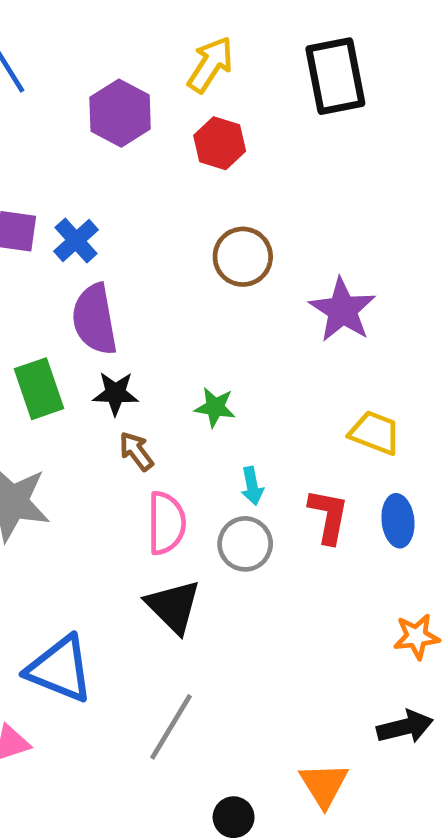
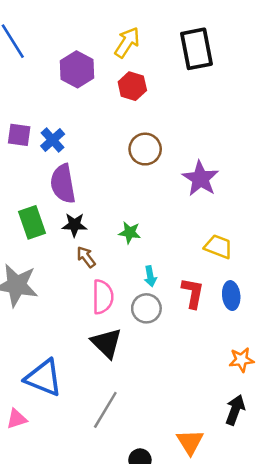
black arrow: (405, 727) -> (235, 410), turned -56

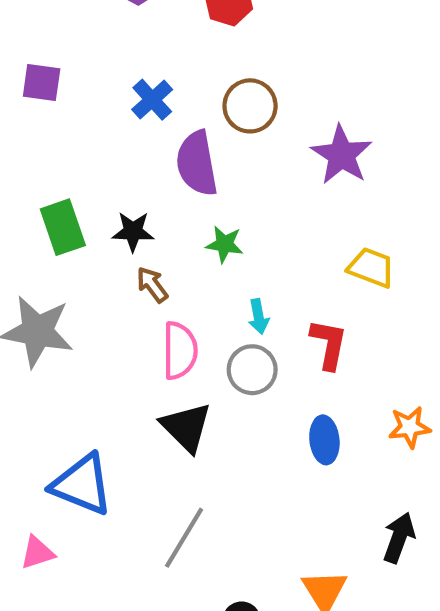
blue cross: (53, 140) -> (152, 100), moved
purple semicircle: (63, 184) -> (197, 163), moved
blue ellipse: (231, 296) -> (324, 440), moved
orange star: (241, 360) -> (410, 427), moved

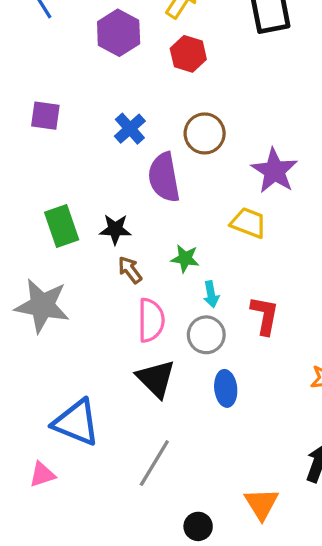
green star: (224, 244) -> (185, 258), moved
yellow trapezoid: (371, 268) -> (248, 223), moved
blue ellipse: (324, 440) -> (226, 388), moved

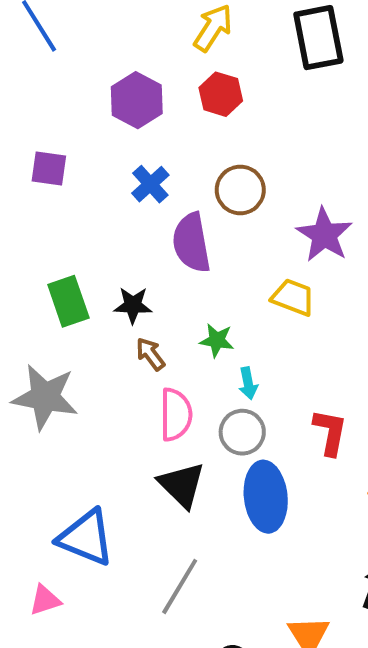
purple hexagon: (119, 33) -> (137, 100), moved
red L-shape: (265, 315) -> (330, 432), moved
blue ellipse: (226, 388) -> (266, 497), size x1.6

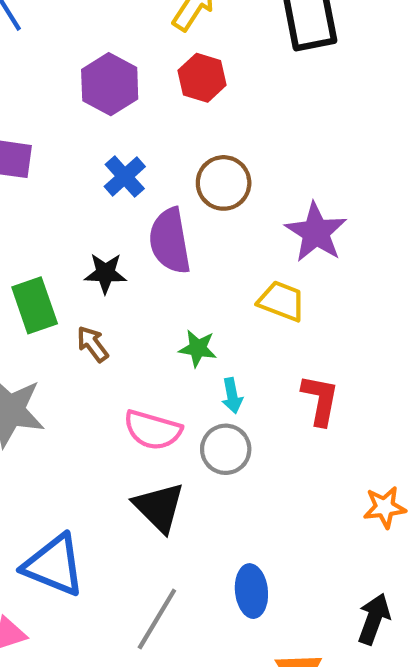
black star: (133, 305) -> (105, 273), moved
brown arrow: (150, 354) -> (93, 344), moved
pink semicircle: (176, 415) -> (153, 430), turned 106
red L-shape: (330, 432) -> (320, 400), moved
blue ellipse: (266, 497) -> (251, 591), moved, size x0.7

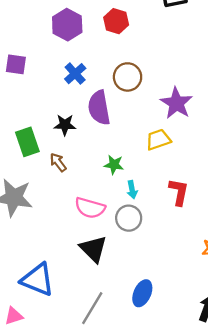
yellow trapezoid: (282, 301) -> (158, 140), turned -40
blue ellipse: (251, 591) -> (142, 293), turned 30

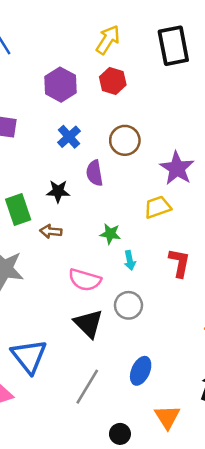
purple semicircle: (99, 108) -> (95, 173), size x0.7
brown arrow: (58, 162) -> (51, 231), turned -48
gray circle: (129, 218) -> (128, 305), moved
blue triangle: (38, 280) -> (29, 356), turned 30

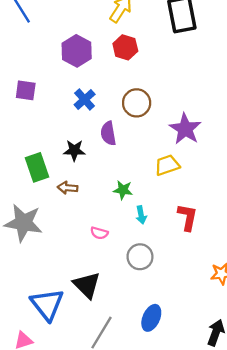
pink semicircle: (85, 280) -> (99, 233), size x0.6
black triangle: (88, 324) -> (87, 285), moved

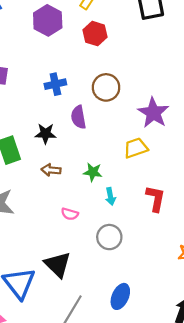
purple hexagon: (77, 51) -> (48, 20), moved
blue cross: (85, 99) -> (55, 84), turned 30
brown arrow: (68, 188) -> (51, 170), moved

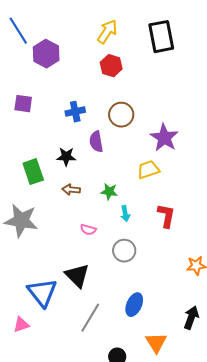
purple hexagon: (48, 20) -> (46, 54), moved

